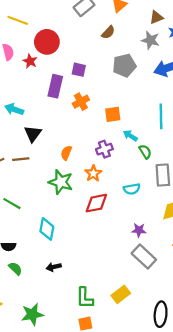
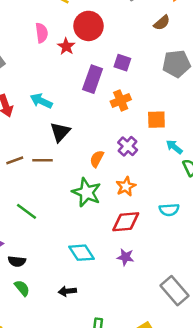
purple cross: (104, 149) -> (128, 146), moved, turned -35
cyan diamond: (47, 229) -> (82, 253), moved, turned -50
purple star: (139, 230) -> (125, 257), moved

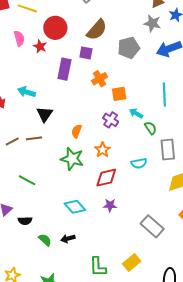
brown semicircle: (162, 23) -> (97, 30), moved, size x1.6
orange cross: (121, 100) -> (100, 79), moved
purple cross: (128, 146) -> (111, 120), moved
green semicircle: (22, 288) -> (45, 240), moved

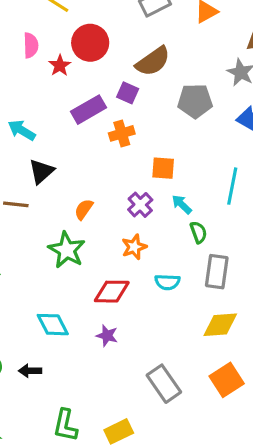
purple rectangle: (64, 69) -> (89, 110), turned 35
orange cross: (100, 79) -> (122, 133), moved
orange star: (102, 150) -> (134, 247), moved

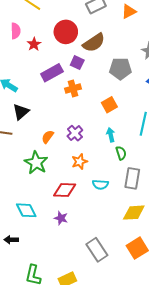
red circle: (90, 43) -> (66, 32), moved
orange square: (163, 168) -> (109, 105), moved, turned -35
cyan arrow: (182, 204) -> (111, 135), turned 32
purple cross: (140, 205) -> (75, 133), moved

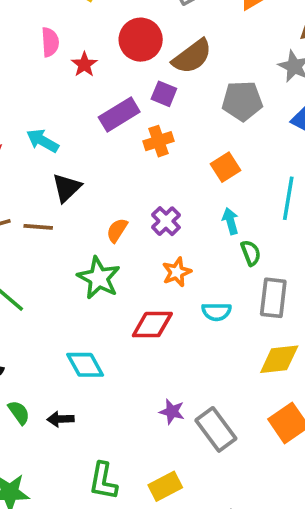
purple star: (61, 218) -> (172, 412), moved

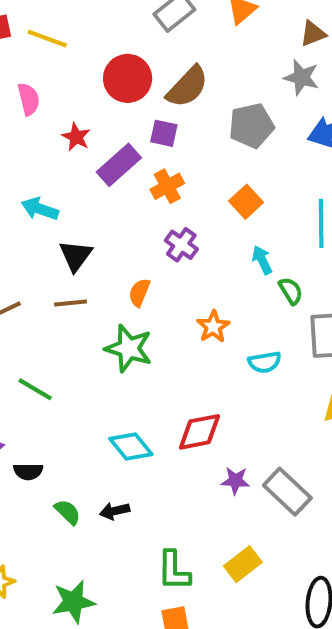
red star: (84, 64) -> (76, 137), moved
purple cross: (166, 221) -> (181, 245), moved
brown line: (38, 227) -> (70, 303), moved
red diamond: (152, 325) -> (200, 432), moved

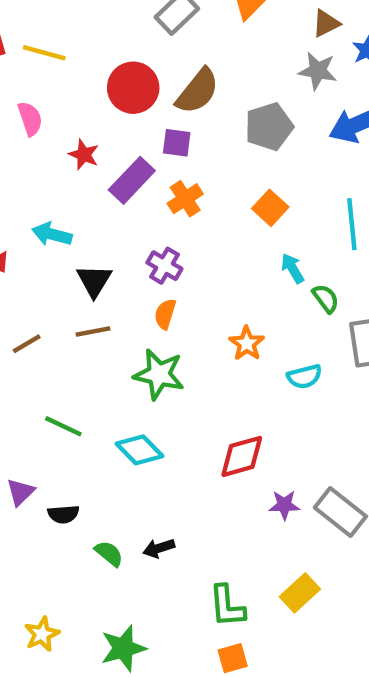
purple cross: (181, 245) -> (164, 266), moved
cyan diamond: (131, 446) -> (140, 450), moved

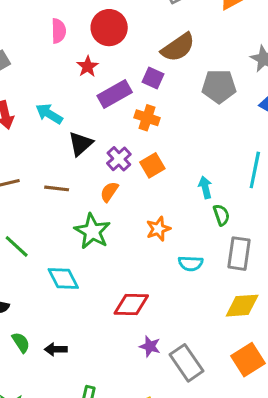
red circle: (133, 88) -> (109, 28), moved
orange cross: (185, 199) -> (147, 118), turned 35
orange square: (270, 208) -> (152, 165), moved
black triangle: (94, 281) -> (81, 144), moved

